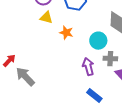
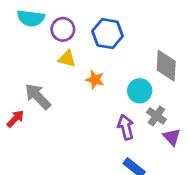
gray cross: (110, 59) -> (156, 116), turned 32
gray arrow: (25, 77) -> (38, 96), moved

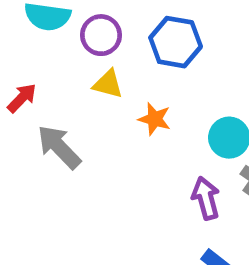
red arrow: (15, 119) -> (22, 98), moved

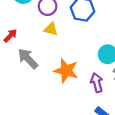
orange star: (155, 119) -> (66, 71), moved, size x1.6

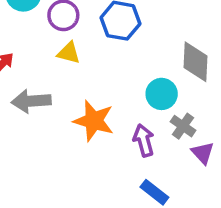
gray arrow: (28, 59) -> (31, 101), turned -50

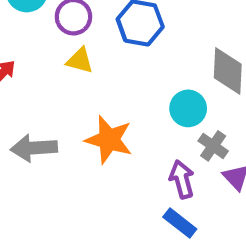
gray arrow: (31, 101) -> (34, 148), moved
purple arrow: (144, 140) -> (182, 179), moved

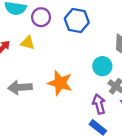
yellow triangle: (80, 60) -> (28, 43), moved

